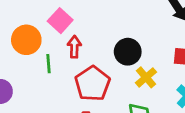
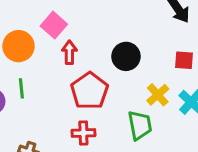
green line: (49, 64) -> (21, 88), moved
yellow cross: (146, 77) -> (158, 95), moved

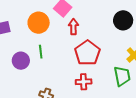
black circle: (126, 56) -> (123, 20), moved

